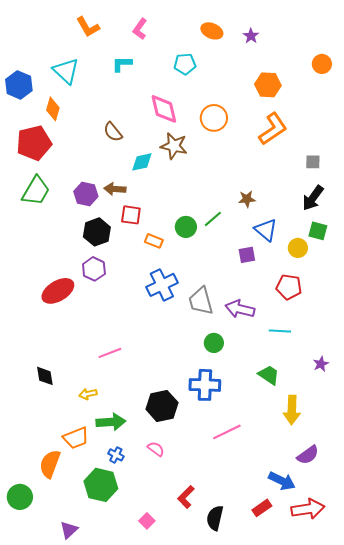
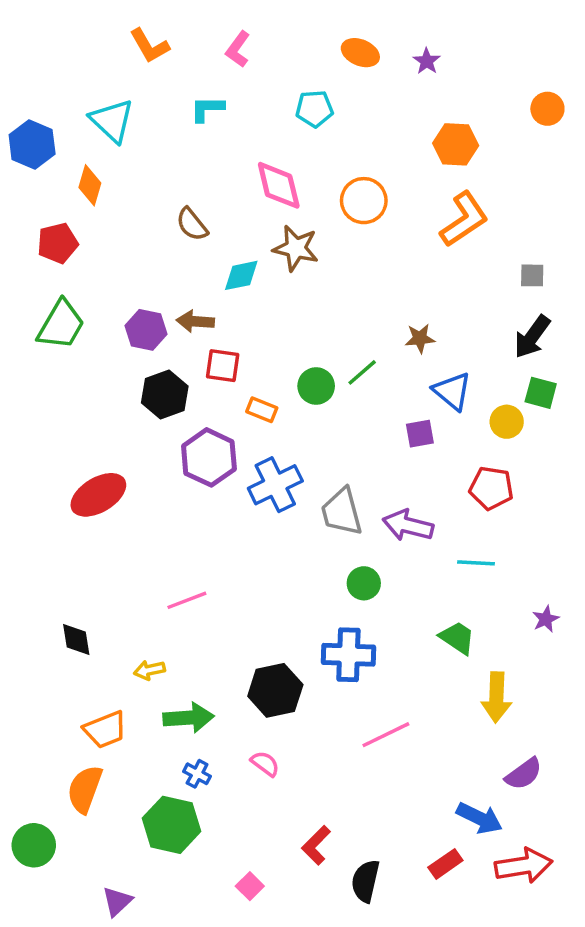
red pentagon: (34, 143) -> (58, 243), size x0.7
purple hexagon: (94, 269) -> (209, 457), moved, size x1.4
orange trapezoid: (76, 438) -> (105, 730), moved

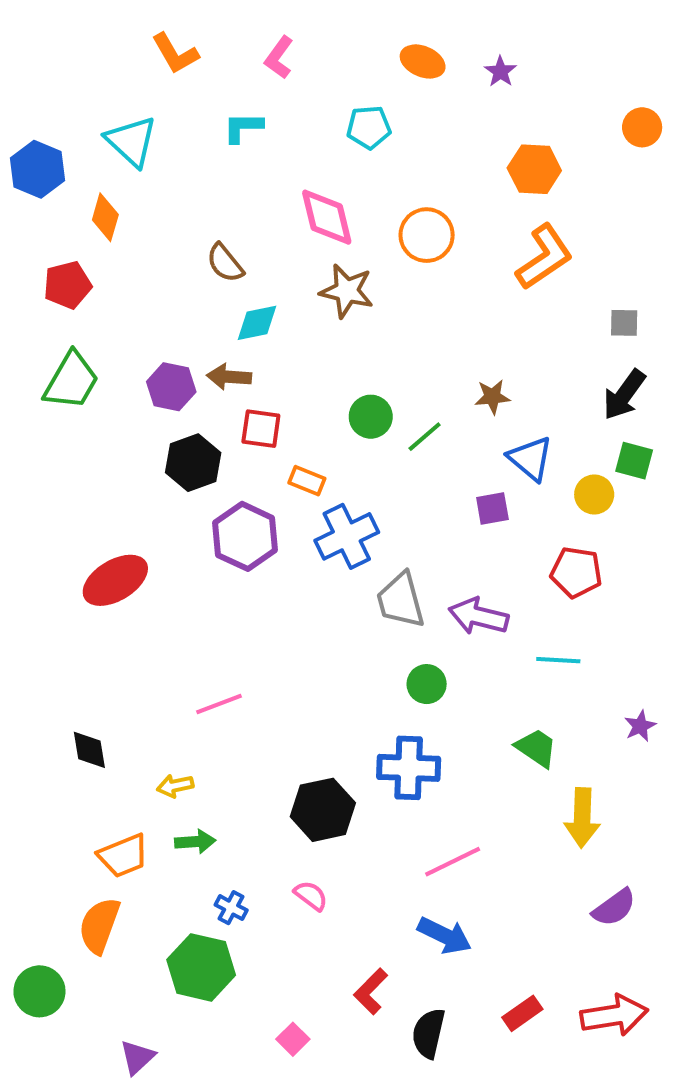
cyan diamond: (241, 275) -> (257, 323), moved
green circle: (316, 386) -> (371, 417), moved
blue cross: (275, 485) -> (347, 536), moved
green arrow: (189, 718) -> (195, 842), moved, size x0.7
blue arrow: (479, 818) -> (445, 935), moved

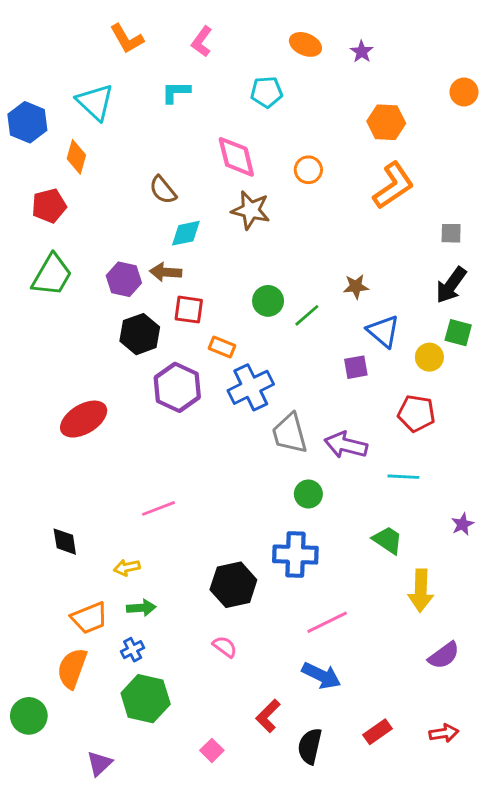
orange circle: (427, 235) -> (308, 170), size x0.7
blue cross: (231, 908) -> (133, 650), moved, turned 35
red arrow: (614, 1015) -> (444, 733), size x0.6

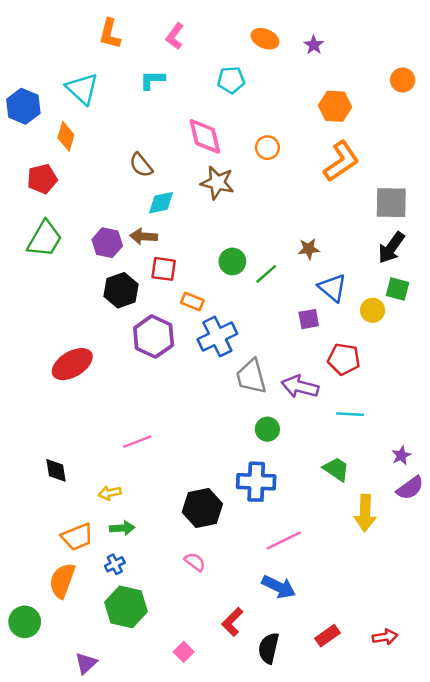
orange L-shape: (127, 39) -> (110, 34), turned 44
gray square: (451, 233) -> (391, 203), size x1.8
red pentagon: (416, 413) -> (344, 359), moved
purple semicircle: (444, 655) -> (410, 488), moved

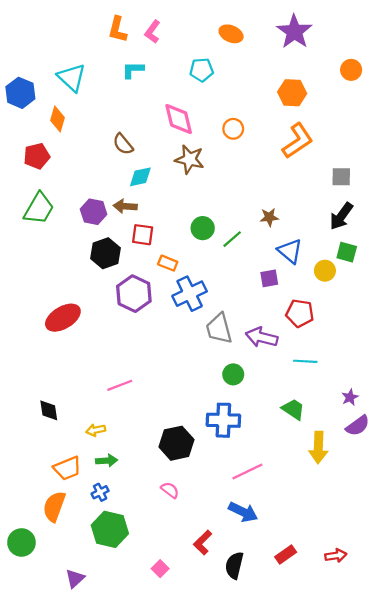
orange L-shape: (110, 34) -> (118, 29), moved
purple star: (314, 45) -> (294, 32), moved, size x2.0
gray square: (391, 203) -> (341, 177), size x0.7

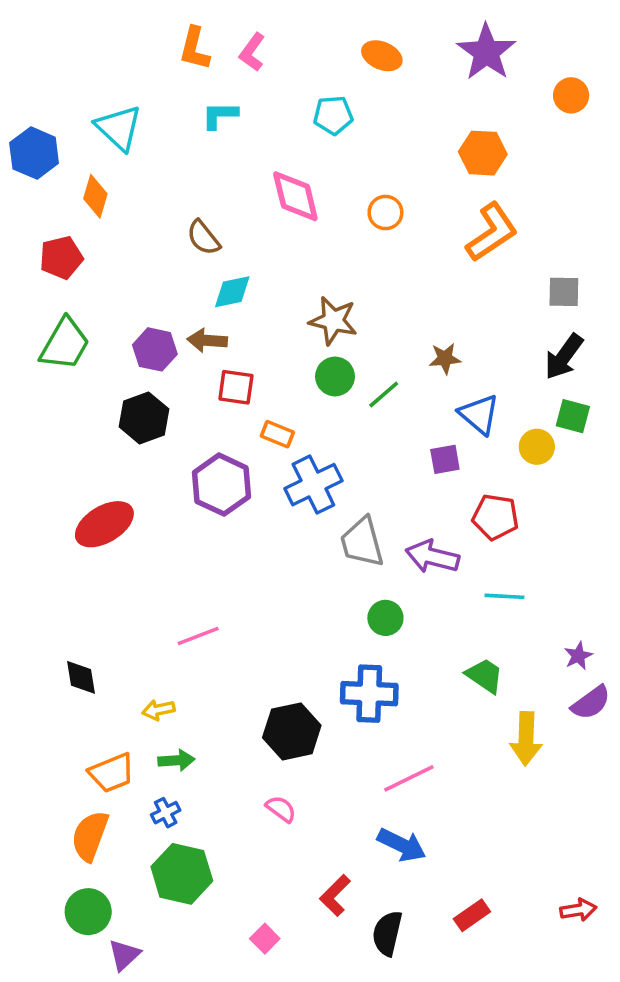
orange circle: (351, 70) -> (571, 95), moved
brown star: (190, 159) -> (333, 321), moved
black hexagon: (106, 253) -> (144, 418), moved
green circle: (21, 542) -> (88, 912), moved
red arrow: (336, 556) -> (578, 910), moved

